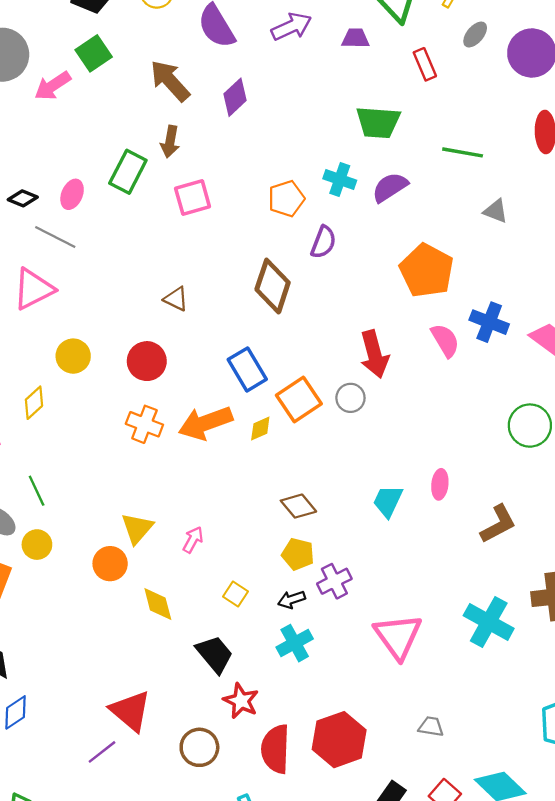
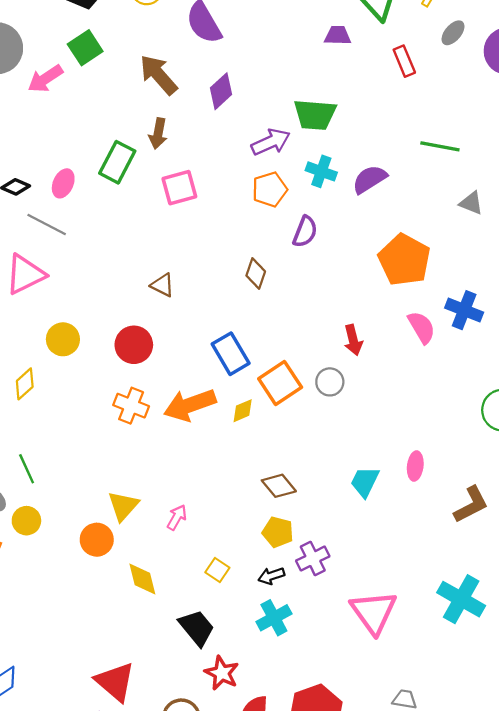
purple arrow: (291, 27) -> (271, 142), moved
green trapezoid: (378, 122) -> (315, 115), moved
brown diamond: (273, 286) -> (256, 273), size x0.6
red arrow: (374, 354) -> (353, 340), size x0.7

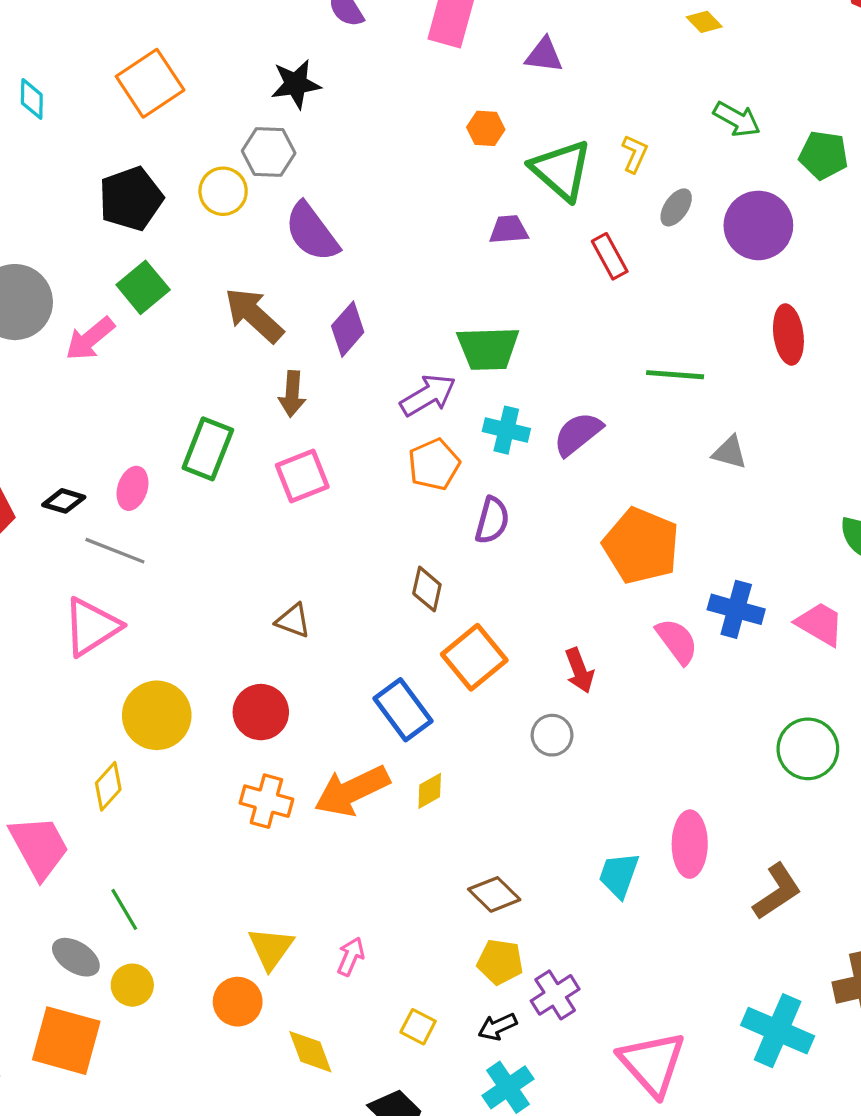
brown arrow: (158, 134) -> (292, 394), moved
yellow circle: (63, 339) -> (157, 715), size x1.4
orange square: (280, 383) -> (474, 657), moved
pink ellipse: (415, 466) -> (690, 844), size x1.5

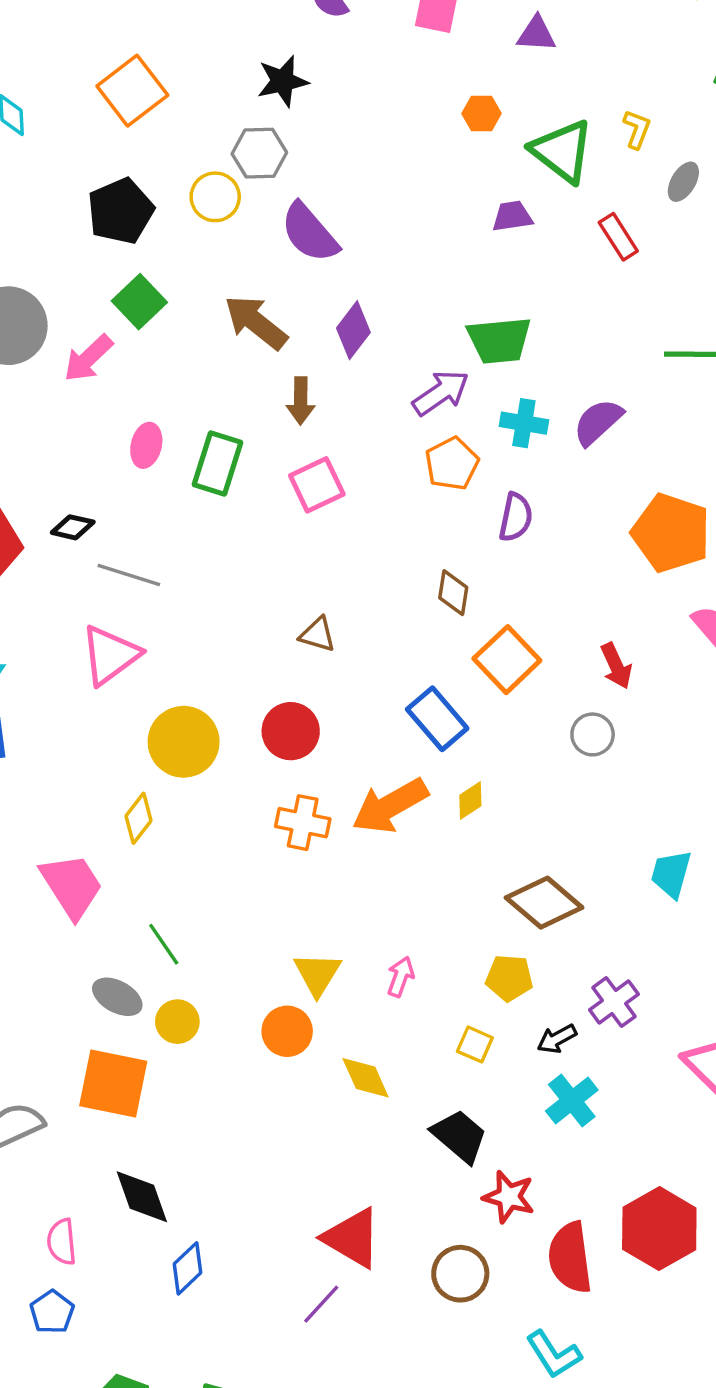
pink ellipse: (133, 488) -> (146, 445), moved
brown diamond: (494, 894) -> (544, 903), size x1.4
yellow pentagon: (500, 962) -> (509, 978), moved

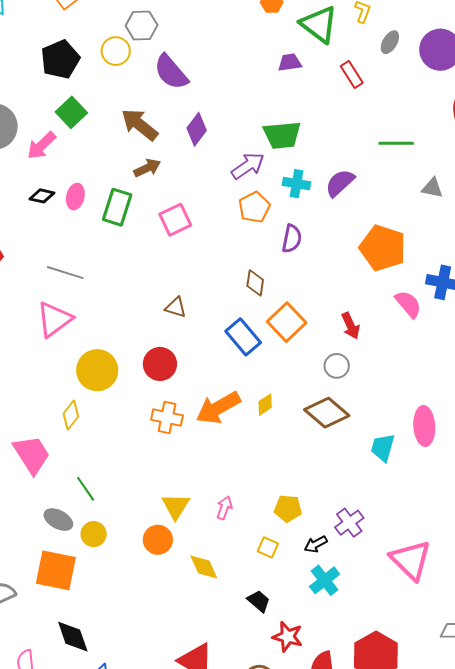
brown arrow: (301, 401) -> (147, 168), moved, turned -116
black diamond: (73, 527) -> (42, 196), moved
blue rectangle: (437, 719) -> (243, 337), moved
brown diamond: (544, 903) -> (327, 413), moved
black trapezoid: (459, 1136) -> (259, 601), size x0.7

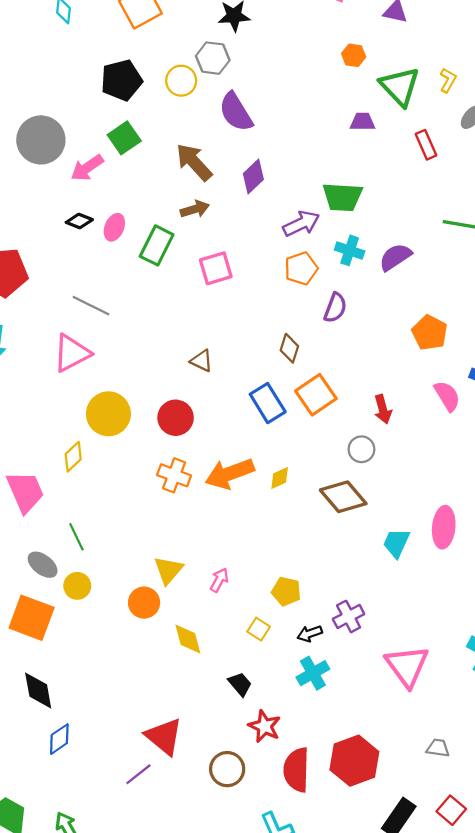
orange pentagon: (383, 248) -> (430, 333), size x0.7

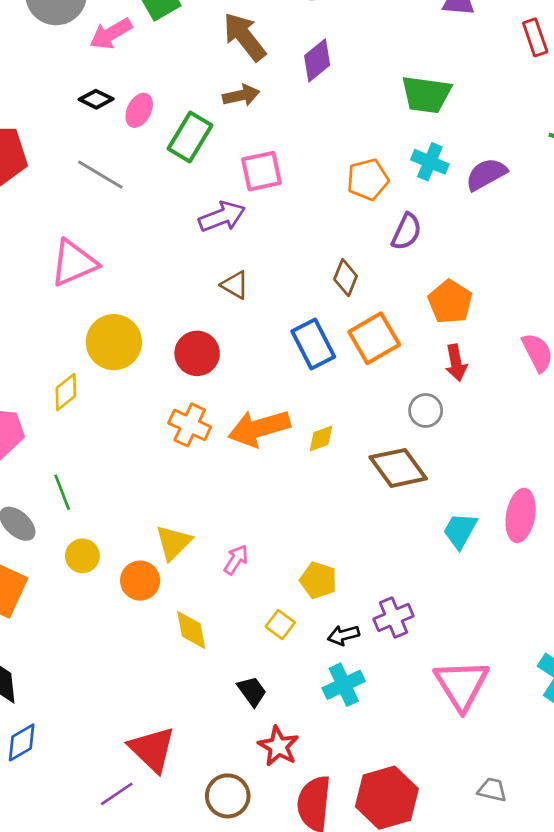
purple arrow: (301, 224) -> (222, 217), moved
gray line: (91, 306) -> (100, 175), moved
orange pentagon: (430, 333) -> (450, 302), moved
yellow circle: (77, 586) -> (82, 556), moved

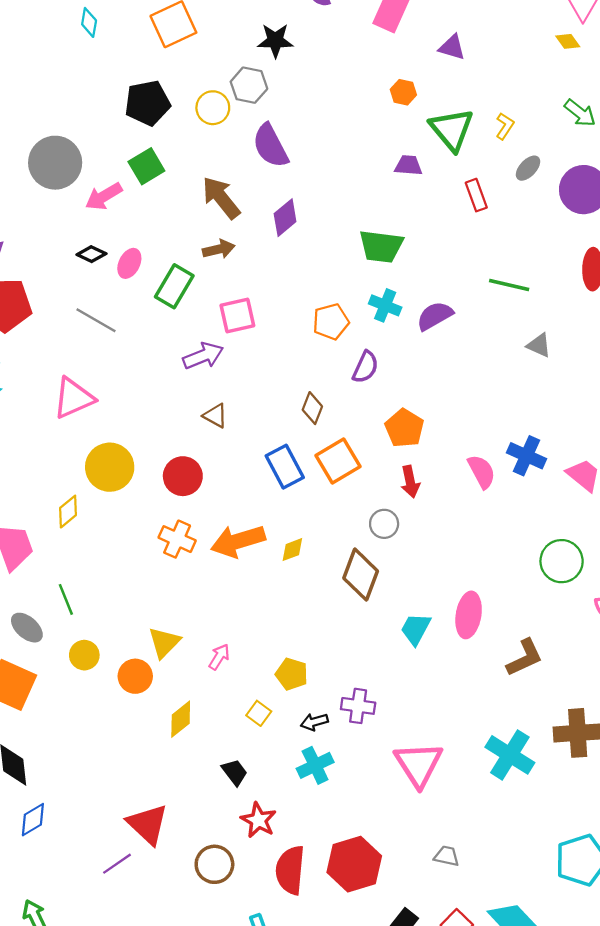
brown diamond: (398, 468) -> (361, 575), turned 57
purple cross: (394, 617) -> (358, 706), turned 32
yellow diamond: (191, 630) -> (181, 719), turned 63

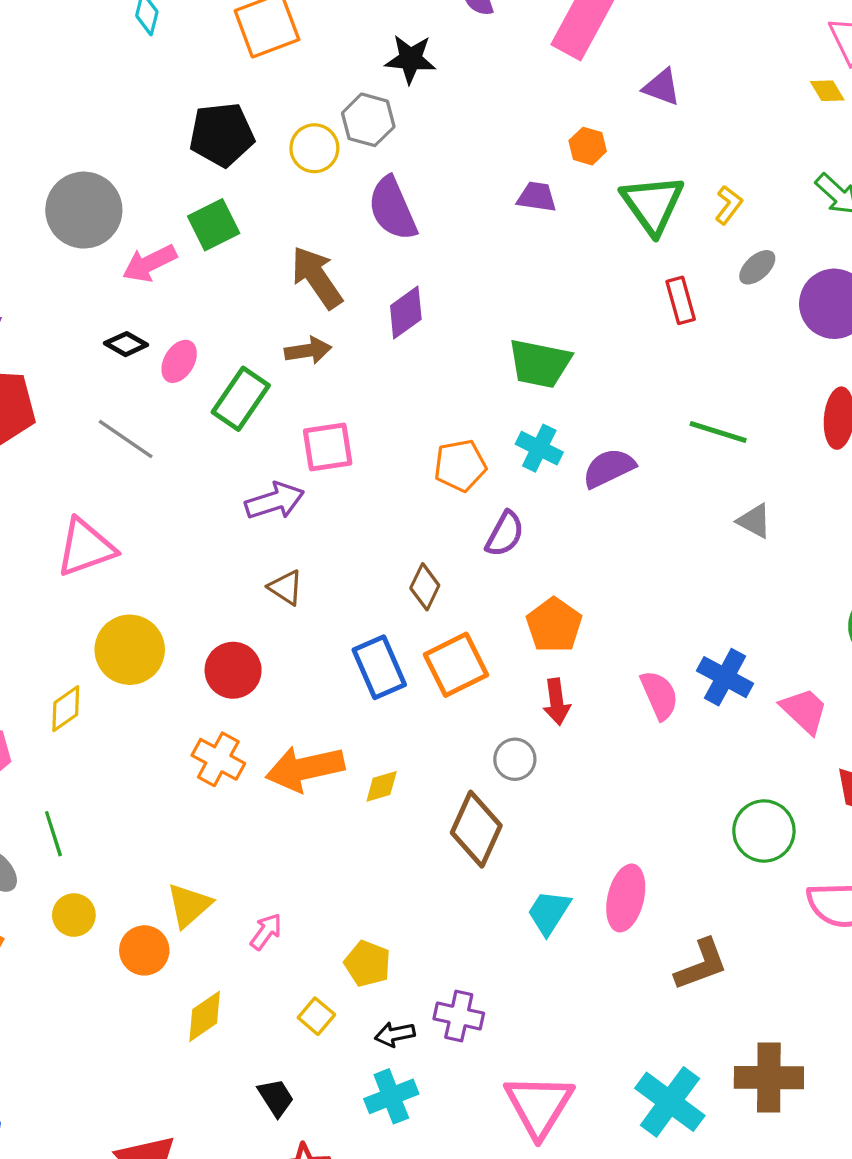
purple trapezoid: (408, 165) -> (537, 197), moved

